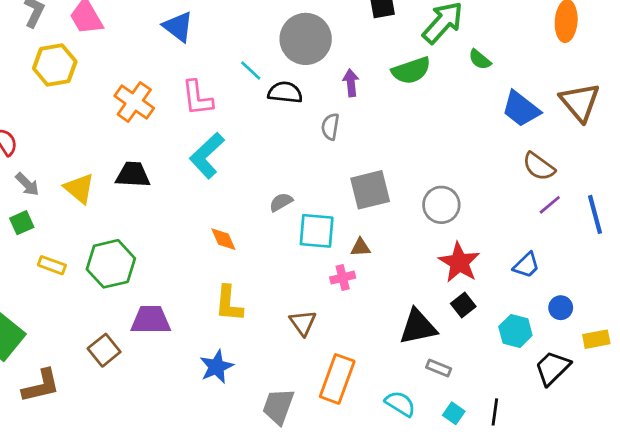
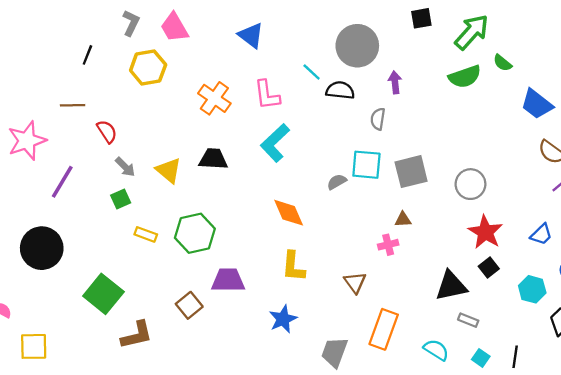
green semicircle: (411, 70) -> (465, 77), moved
cyan square: (317, 231) -> (366, 165), moved
orange diamond: (223, 239) -> (289, 213), size x1.4

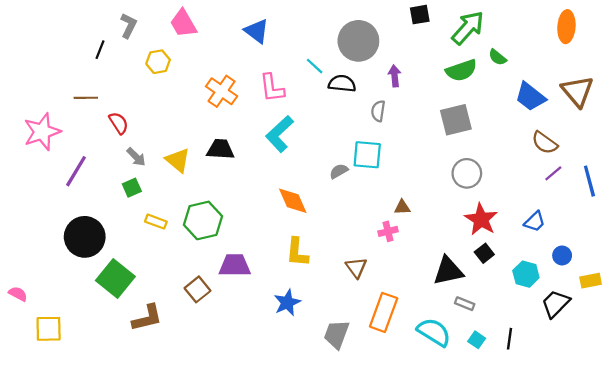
gray L-shape: (131, 23) -> (129, 26), moved
yellow hexagon: (148, 67) -> (158, 62), size x0.7
gray square: (411, 172) -> (456, 120), moved
black circle: (42, 248) -> (85, 237), moved
cyan semicircle: (436, 350) -> (434, 332), size x1.4

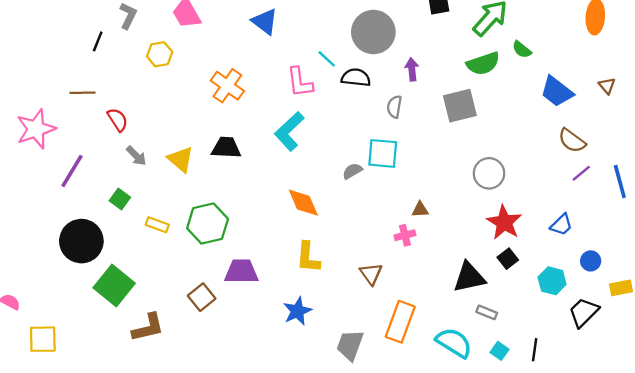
pink L-shape: (272, 88) -> (300, 82), moved
brown triangle: (577, 91) -> (607, 86), size x0.5
gray square: (456, 120) -> (460, 106), moved
green square: (132, 188) -> (120, 199), moved, turned -30

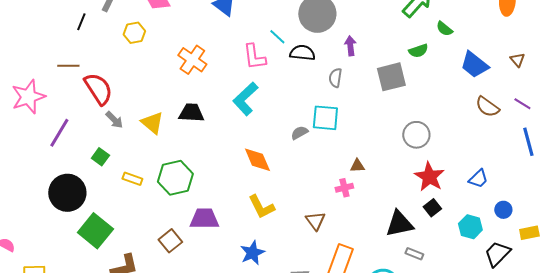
green semicircle: (483, 64) -> (418, 51), moved, size x0.7
red semicircle: (118, 120) -> (98, 89), size x1.6
purple line: (581, 173) -> (522, 104), moved, turned 72
yellow L-shape: (308, 257) -> (261, 207), turned -32

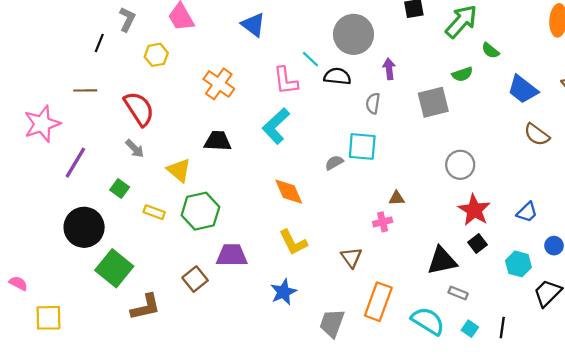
red semicircle: (98, 89) -> (139, 109), moved
yellow triangle: (152, 123) -> (179, 170), moved

